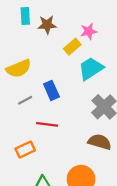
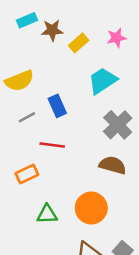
cyan rectangle: (25, 16) -> (27, 20), turned 70
pink star: (89, 31) -> (116, 38), moved
yellow rectangle: (72, 47) -> (79, 43), moved

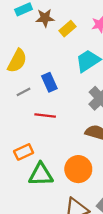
yellow semicircle: (19, 81) -> (17, 61), turned -40
orange rectangle: (27, 174) -> (24, 152), moved
green triangle: (47, 214) -> (41, 174), size x1.4

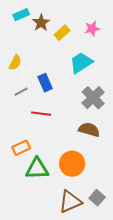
brown star: (45, 18) -> (41, 23), turned -30
yellow semicircle: (17, 61) -> (15, 63), size x0.7

